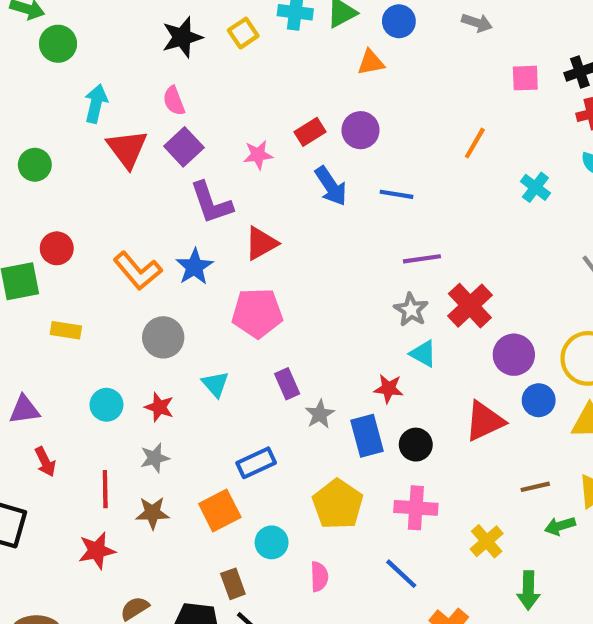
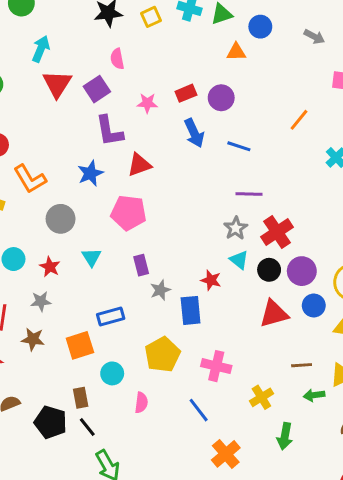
pink semicircle: (174, 101) -> (117, 59), moved
orange L-shape: (138, 271) -> (30, 179), moved
black circle: (416, 445) -> (269, 270), moved

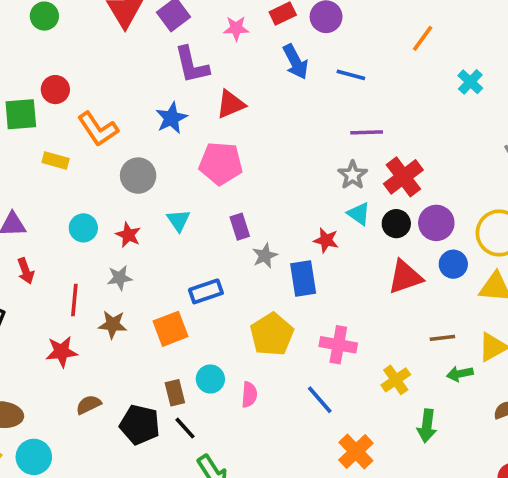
cyan circle: (112, 373) -> (210, 379), moved

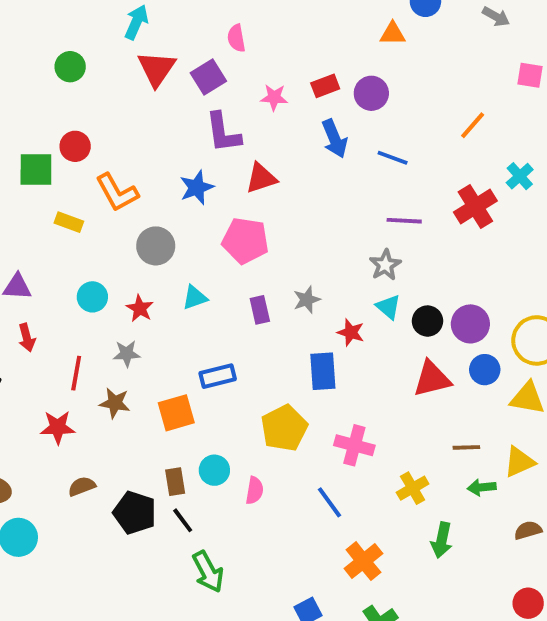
red cross: (403, 177) -> (475, 206), moved
cyan triangle: (178, 220) -> (195, 298), turned 40
gray star: (265, 256) -> (307, 300), moved

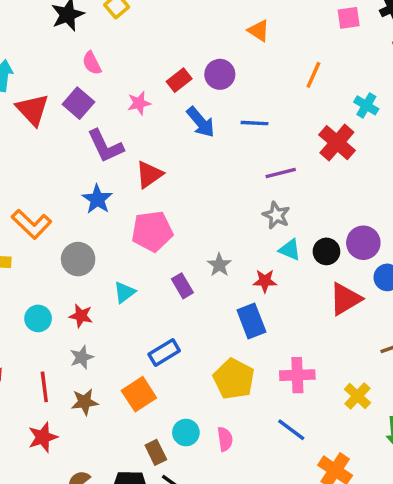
orange triangle: (393, 34) -> (259, 31), moved, turned 50

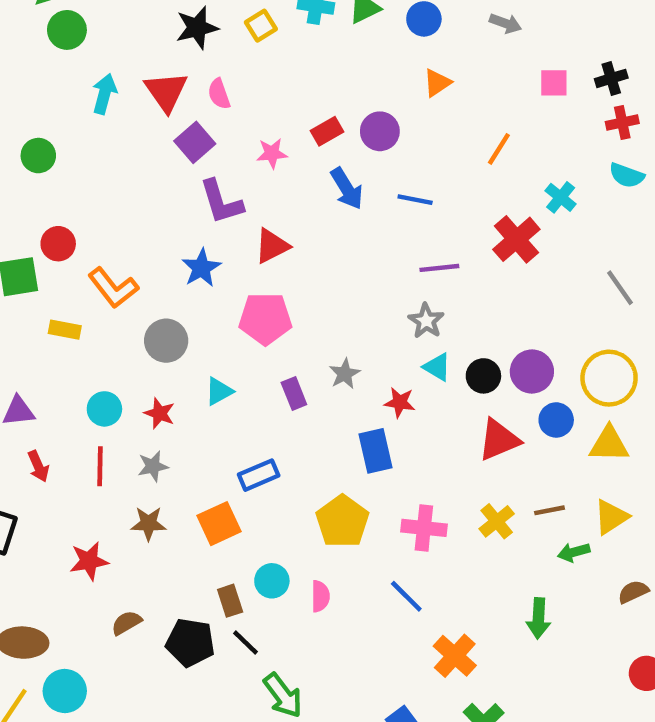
orange triangle: (259, 31) -> (437, 83), turned 45
red triangle: (33, 110) -> (166, 92), moved
red line: (44, 387) -> (100, 466), moved
yellow cross: (357, 396) -> (497, 521), moved

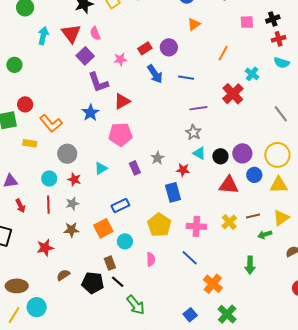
gray circle: (166, 341) -> (67, 154), moved
red triangle: (499, 440) -> (229, 185), turned 30
cyan circle: (272, 581) -> (125, 241), moved

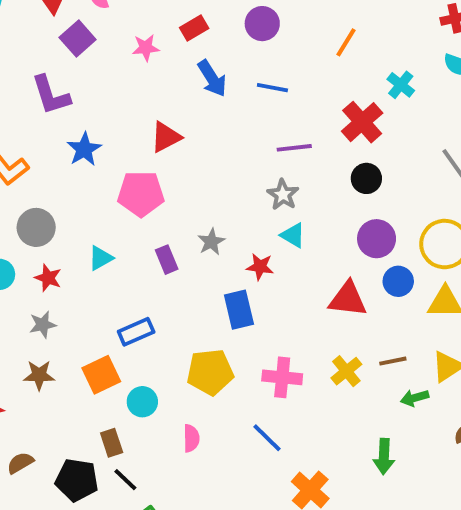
purple circle: (169, 47) -> (262, 24), moved
purple L-shape: (98, 82) -> (51, 95), moved
red triangle: (122, 101) -> (166, 137), moved
black circle: (220, 156) -> (366, 178), moved
yellow pentagon: (159, 225) -> (210, 372), turned 30

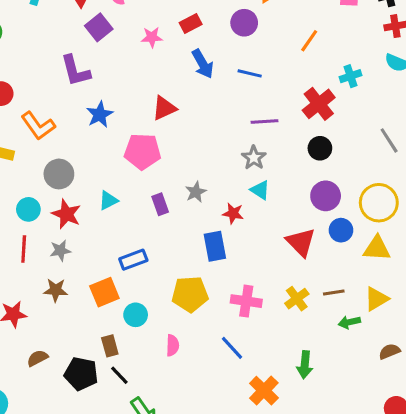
cyan cross: (401, 85) -> (350, 76), turned 30
red star: (48, 278) -> (66, 214), size x1.4
red triangle: (348, 299) -> (301, 242), turned 36
green arrow: (384, 456) -> (305, 365), moved

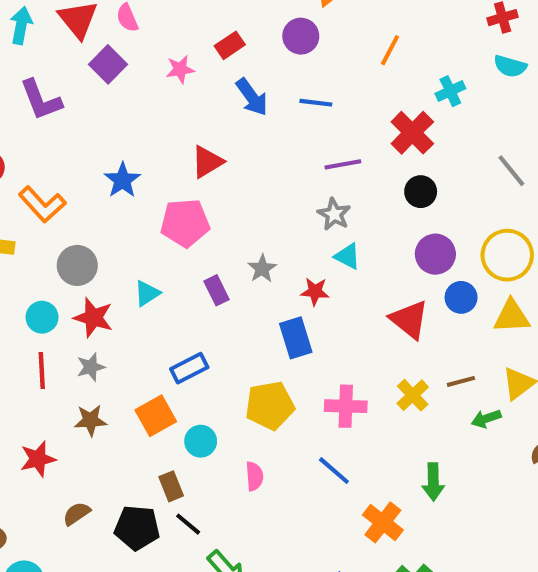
purple L-shape: (75, 71) -> (41, 100), moved

